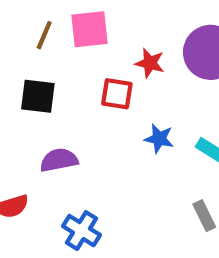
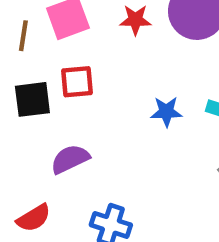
red star: (150, 63) -> (135, 20), moved
red square: (117, 94) -> (77, 82), moved

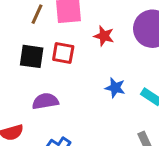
red star: (135, 20) -> (104, 36), moved

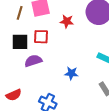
blue star: (115, 88) -> (71, 73), moved
purple semicircle: (45, 101) -> (33, 61), moved

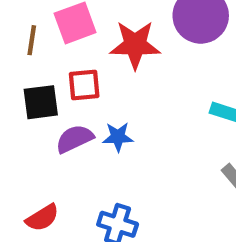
red star: (67, 21) -> (135, 45), size x1.6
blue star: (71, 73) -> (118, 137), moved

